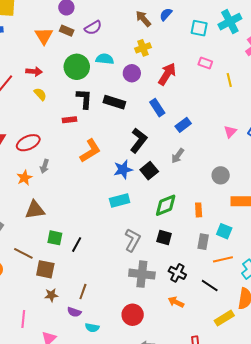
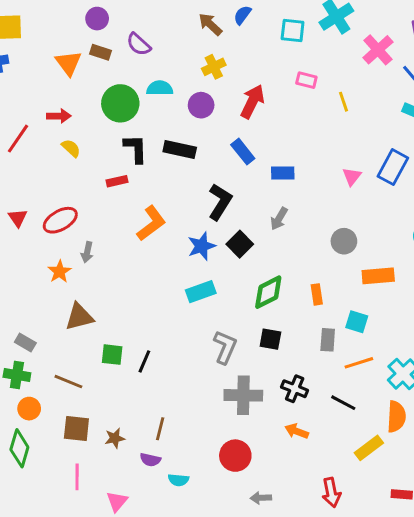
purple semicircle: (93, 28) -> (139, 44), turned 78
blue rectangle: (183, 125) -> (283, 173), turned 42
brown square: (45, 269) -> (76, 428), moved

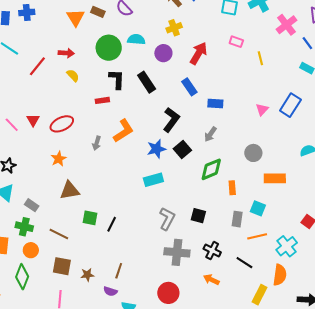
black rectangle: (180, 150) -> (147, 82), turned 40
gray arrow: (87, 252) -> (97, 143), moved
green diamond: (268, 292) -> (211, 169), moved
yellow rectangle: (369, 448) -> (259, 295), turned -30

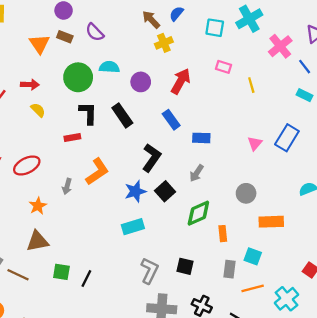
yellow cross: (174, 28) -> (164, 43), moved
orange star: (59, 159) -> (38, 206), moved
brown line: (59, 234) -> (18, 275), moved

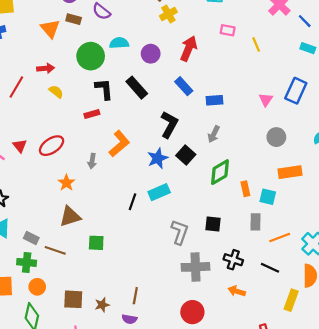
gray circle: (246, 193) -> (276, 137), moved
cyan square: (253, 256) -> (268, 197), moved
black line: (86, 279) -> (132, 202), moved

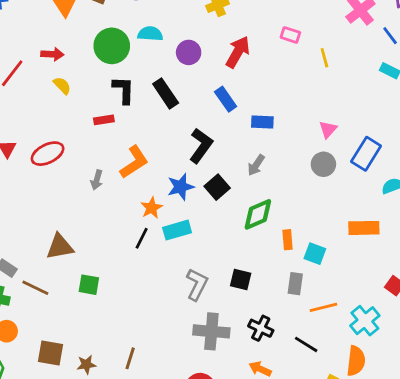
blue rectangle: (296, 91) -> (366, 154), moved
gray circle: (276, 137) -> (323, 164), moved
orange rectangle: (290, 172) -> (364, 228), moved
orange star: (66, 183) -> (152, 208), moved

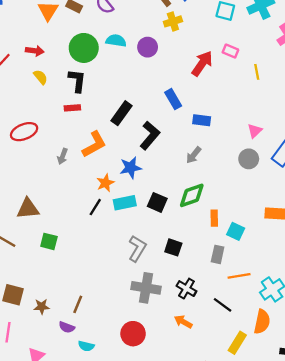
purple circle: (189, 52) -> (148, 47), moved
red arrow: (238, 52) -> (202, 64), moved
black L-shape: (124, 90) -> (77, 81), moved
black rectangle: (166, 93) -> (121, 113), moved, turned 65
black square: (217, 187) -> (157, 202), moved, turned -30

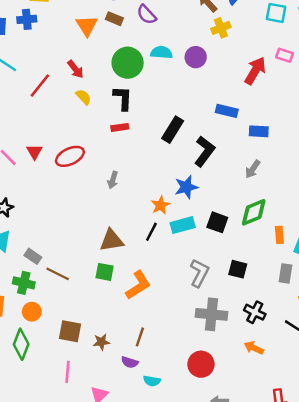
red arrow: (35, 51) -> (75, 69), turned 48
blue rectangle: (173, 99) -> (227, 111), turned -42
orange L-shape: (94, 144) -> (138, 285), moved
brown triangle: (28, 209) -> (111, 240), moved

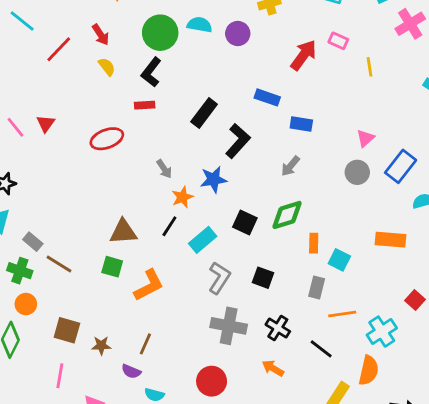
black L-shape: (123, 98) -> (151, 72), turned -150
red ellipse: (70, 156) -> (107, 139), moved
gray arrow: (113, 180) -> (164, 169), moved, turned -56
cyan rectangle: (183, 225) -> (203, 240), moved, turned -30

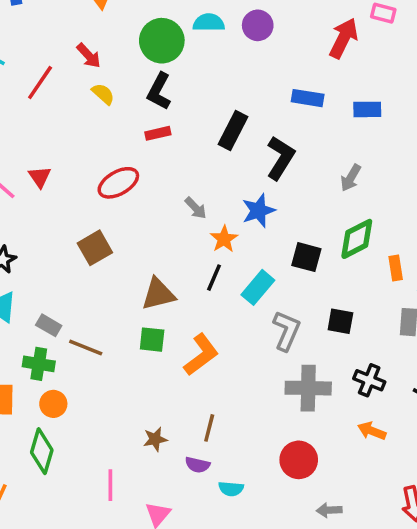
blue rectangle: (301, 124) -> (367, 109), moved
brown square: (67, 330) -> (95, 248), moved, turned -36

